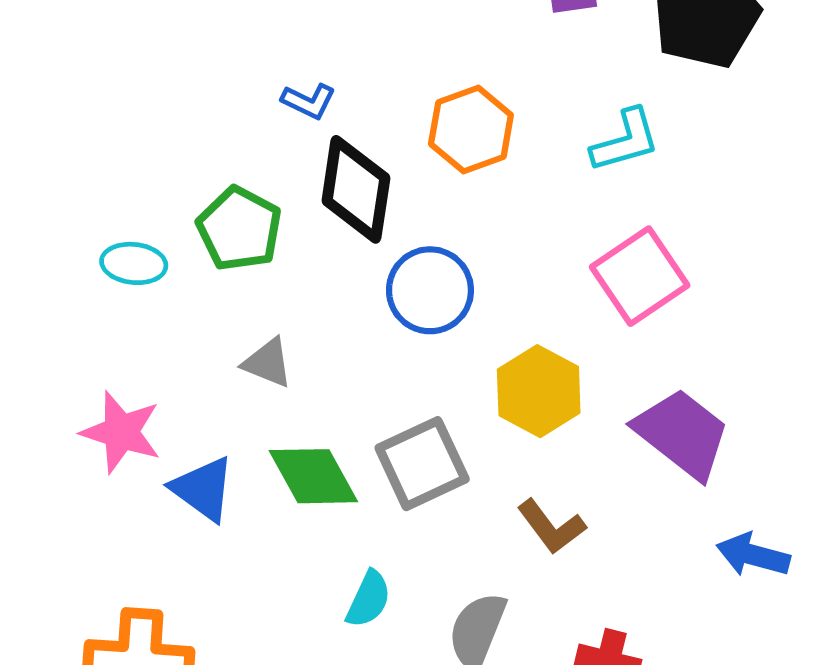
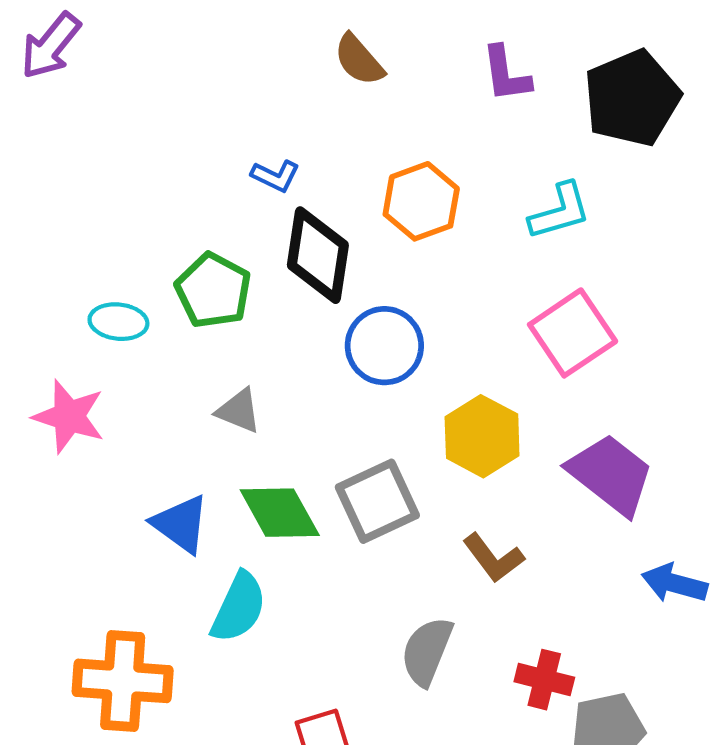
pink star: (121, 432) -> (69, 416), moved
cyan semicircle: (369, 599) -> (239, 607), moved, size x1.4

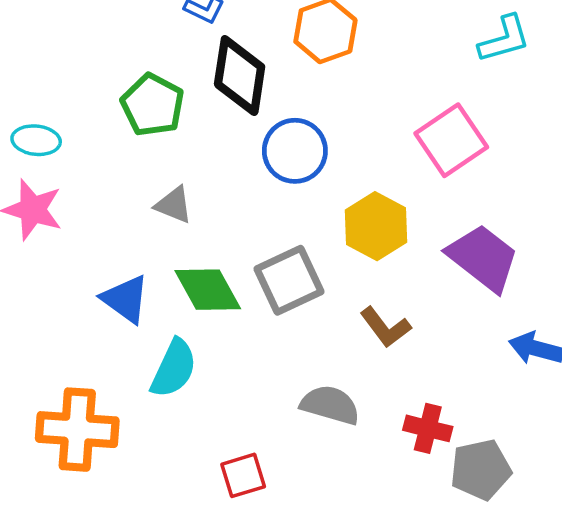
cyan L-shape: (560, 211) -> (504, 39), moved
cyan ellipse: (118, 322) -> (36, 140), moved
gray semicircle: (427, 651) -> (330, 405), turned 84

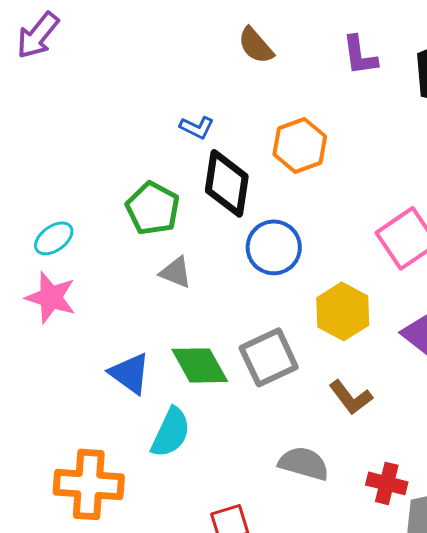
cyan ellipse: (36, 140) -> (54, 238), turned -42
gray triangle: (174, 205) -> (176, 272), moved

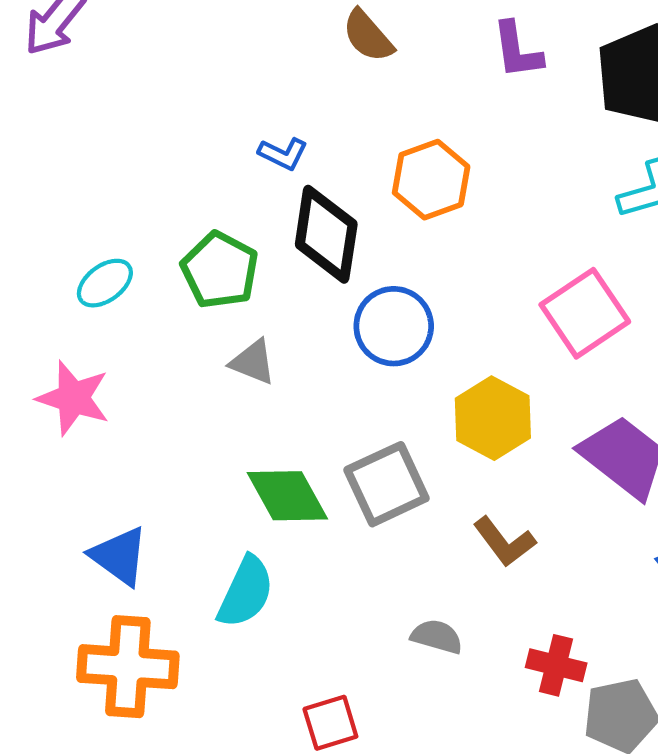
cyan ellipse: (54, 238) -> (105, 283), moved
blue triangle: (130, 373) -> (119, 556), moved
gray semicircle: (304, 463) -> (437, 637), size x0.7

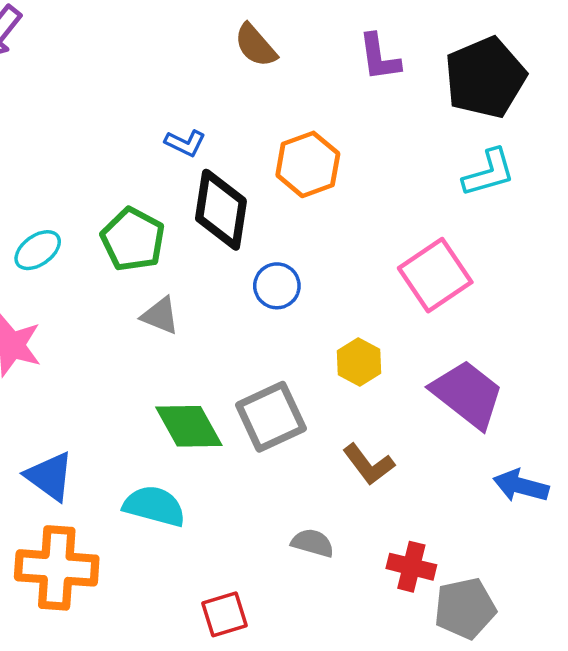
blue circle: (394, 326) -> (277, 286), size x0.7
yellow hexagon: (493, 418) -> (359, 362), size x0.7
cyan semicircle: (246, 592) -> (154, 506), turned -100

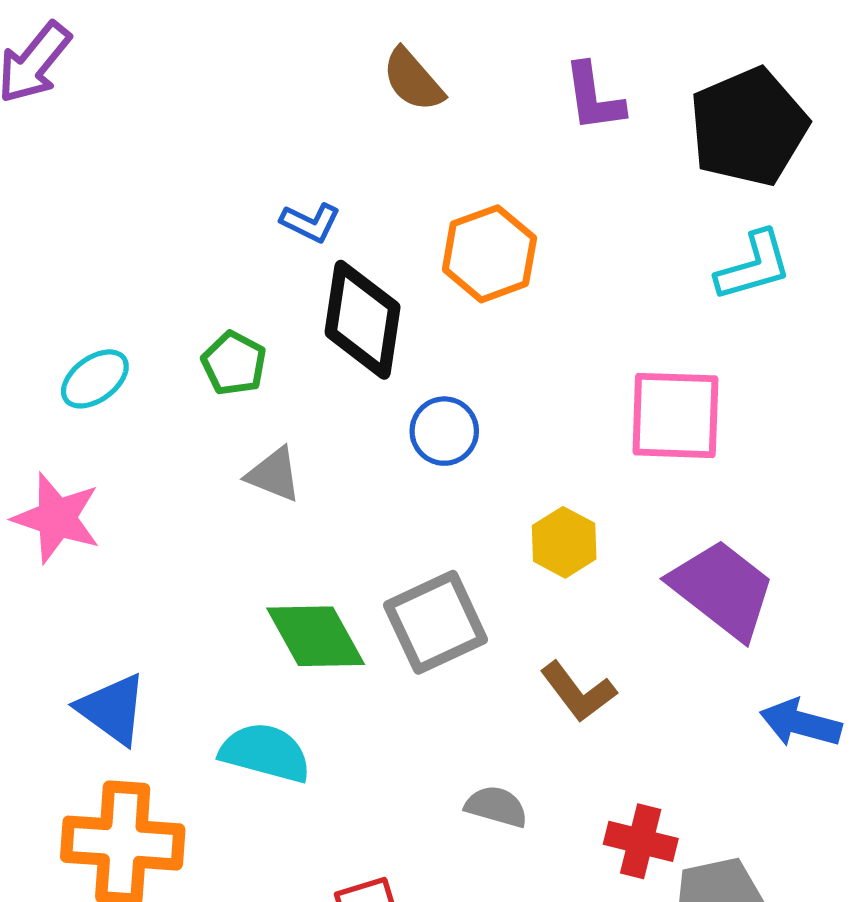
green pentagon: (133, 239) -> (234, 363), size x0.7
pink square: (435, 275) -> (675, 415), turned 36

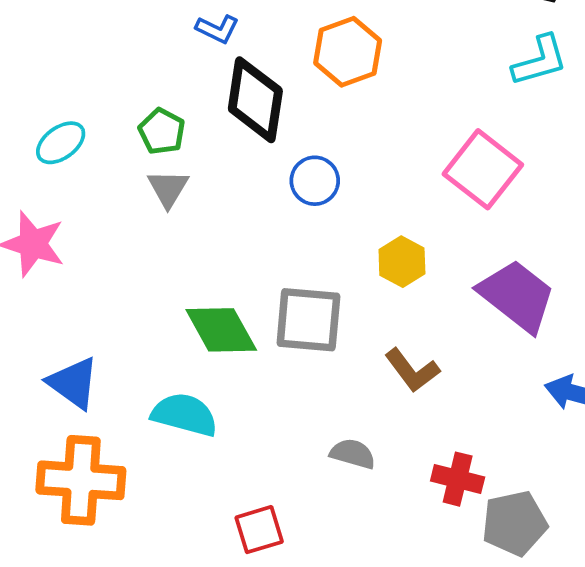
pink square: (675, 415) -> (483, 169), turned 36
gray triangle: (274, 475) -> (168, 188), moved, turned 39
gray square: (436, 622) -> (308, 320), turned 30

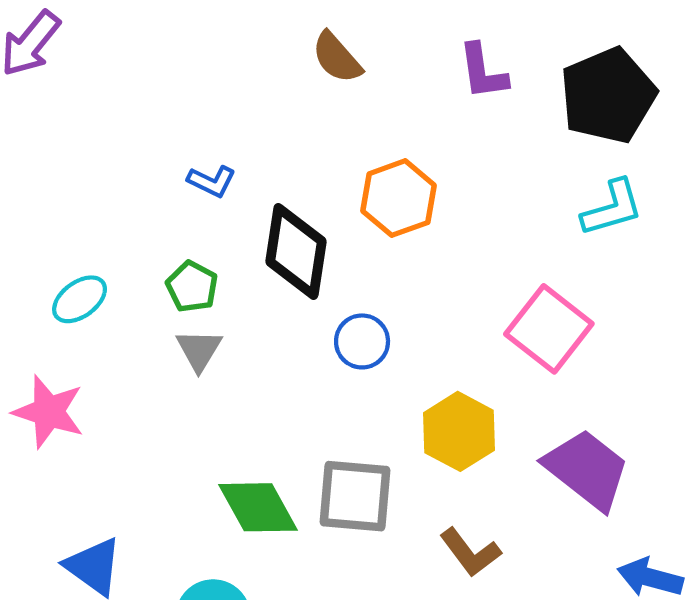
blue L-shape: (217, 29) -> (212, 181), moved
yellow hexagon: (402, 262) -> (459, 431), size x1.4

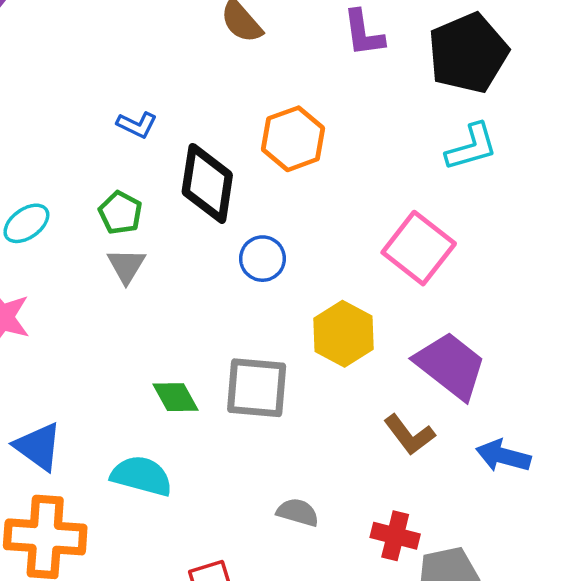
green diamond: (258, 507) -> (176, 397), size x0.7
brown L-shape: (470, 552) -> (409, 435), moved

